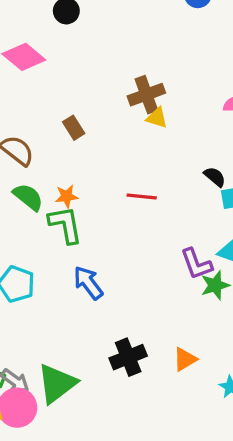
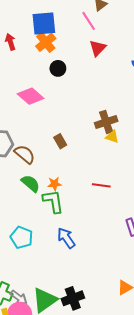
black cross: (128, 357) -> (73, 298), moved

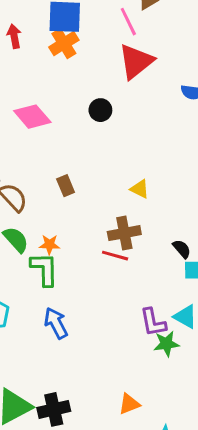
red triangle: (98, 48) -> (136, 62), size x1.5
black circle: (58, 68) -> (100, 110), moved
brown cross: (106, 122) -> (124, 233), moved

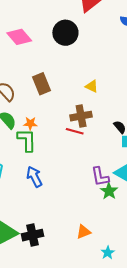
black circle: (100, 110) -> (65, 33), size x1.6
brown rectangle: (66, 186) -> (41, 84), size x1.5
green star: (166, 344) -> (109, 191), turned -30

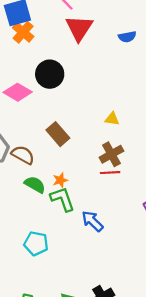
black circle: (65, 33) -> (50, 74), moved
blue arrow: (34, 177) -> (92, 221), moved

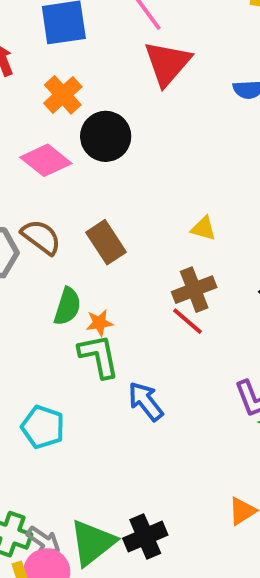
orange cross: (23, 32) -> (63, 95), moved
brown semicircle: (23, 155) -> (41, 237), moved
red line: (110, 173) -> (188, 321), turned 36
green semicircle: (35, 185) -> (67, 306), moved, turned 70

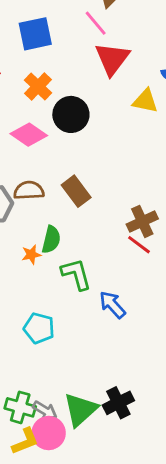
yellow triangle: (203, 228) -> (145, 101), moved, size x1.4
brown semicircle: (41, 237) -> (29, 190), turned -36
orange star: (99, 323) -> (31, 255), moved

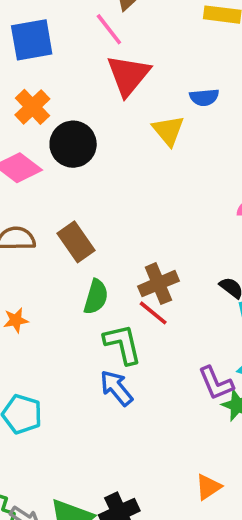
yellow triangle: (145, 101) -> (168, 131), turned 36
green semicircle: (51, 240) -> (96, 297), moved
green L-shape: (76, 274) -> (123, 344), moved

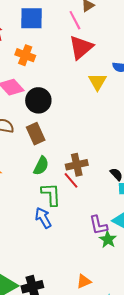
orange cross: (32, 107) -> (25, 55), turned -36
black circle: (73, 144) -> (38, 100), moved

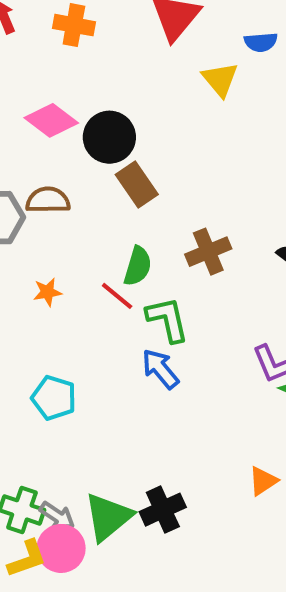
orange cross: (25, 55) -> (74, 25), moved
brown rectangle: (36, 134) -> (137, 185), moved
red line: (71, 180) -> (117, 296), moved

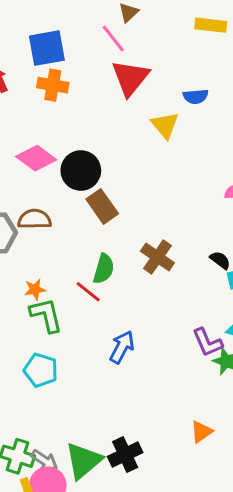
brown cross: (208, 252) -> (157, 257), turned -32
green L-shape: (167, 319) -> (46, 315), moved
blue arrow: (160, 369) -> (122, 347), turned 68

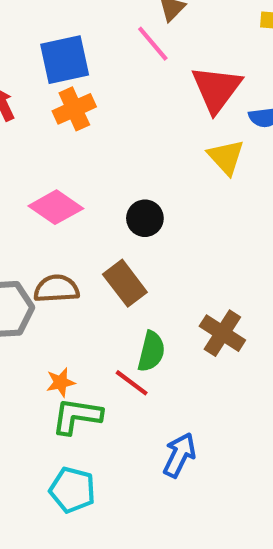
red triangle: (130, 78) -> (216, 89), moved
orange cross: (53, 85) -> (74, 109), turned -32
black circle: (81, 171) -> (145, 218), moved, size x0.7
brown rectangle: (102, 206) -> (125, 283), moved
green L-shape: (46, 315) -> (77, 416), turned -66

